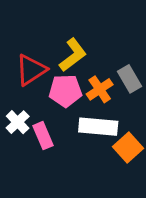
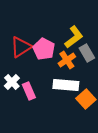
yellow L-shape: (73, 55) -> (74, 37), moved
pink pentagon: (65, 91) -> (44, 49), moved, turned 30

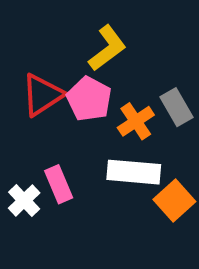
yellow L-shape: (74, 37) -> (107, 48), moved
white cross: (12, 82) -> (24, 201), moved

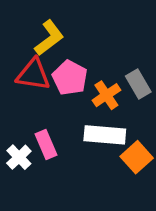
yellow L-shape: (107, 48) -> (49, 38), moved
red triangle: (42, 95) -> (33, 74), turned 42

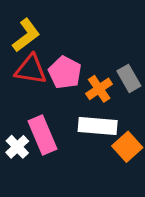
yellow L-shape: (49, 38) -> (26, 35), moved
pink rectangle: (46, 144) -> (43, 135), size x1.4

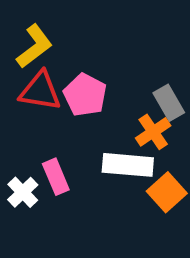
orange cross: (99, 89) -> (153, 132), moved
pink rectangle: (43, 135) -> (56, 177), size x0.7

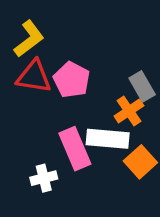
pink rectangle: (56, 177) -> (75, 149), moved, size x1.4
white cross: (23, 192) -> (44, 178), moved, turned 30

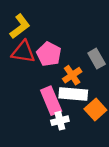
orange cross: (129, 111) -> (72, 75), moved
white cross: (44, 178) -> (60, 121), moved

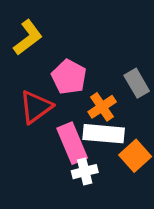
red triangle: (23, 52) -> (36, 107), moved, turned -45

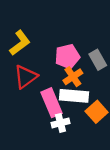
yellow L-shape: (28, 37) -> (20, 43), moved
pink pentagon: (69, 77) -> (67, 56), moved, turned 30

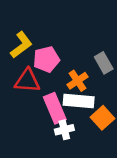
pink pentagon: (67, 56) -> (46, 59), moved
red triangle: (26, 77) -> (27, 81), turned 40

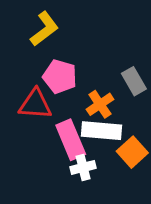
yellow L-shape: (21, 45) -> (44, 29), moved
pink pentagon: (46, 59) -> (60, 77), turned 30

